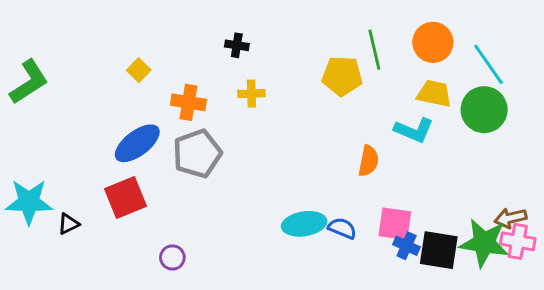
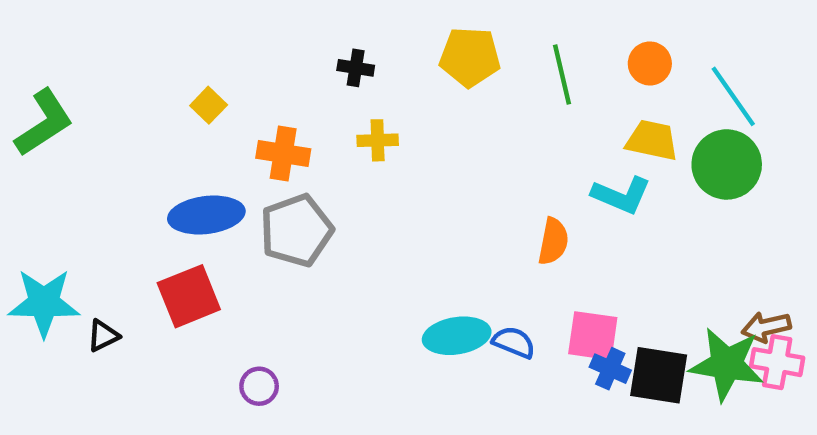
orange circle: (433, 42) -> (650, 63), size x0.7
yellow pentagon: (342, 76) -> (470, 57), moved
blue ellipse: (137, 143) -> (206, 215), turned 30

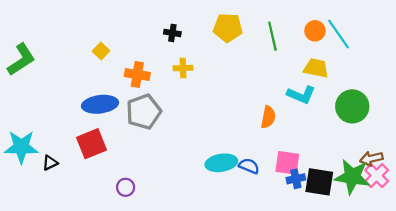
cyan line: (733, 96) -> (338, 34), moved
green circle: (727, 164) -> (352, 106), moved
pink cross: (777, 362) -> (377, 176), turned 35
blue cross: (610, 369) -> (296, 179), turned -36

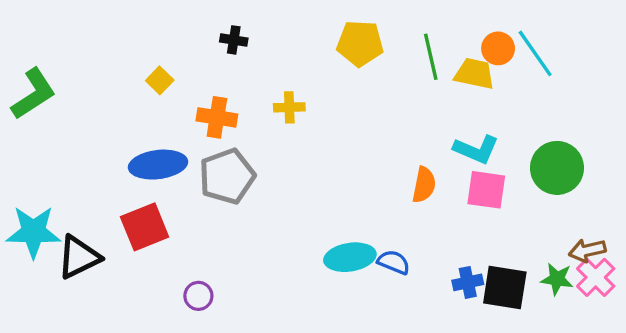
black cross: (172, 33) -> (234, 40), moved
yellow trapezoid: (316, 68) -> (474, 74), moved
black triangle: (50, 163) -> (79, 257), size x1.8
pink square: (287, 163) -> (486, 190), moved
green star: (352, 177) -> (557, 279), size x0.6

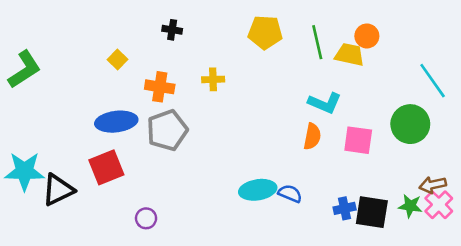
cyan line: (535, 53) -> (433, 81), moved
cyan L-shape: (476, 149) -> (325, 103), moved

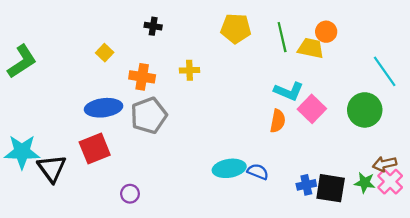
pink square: (358, 140) -> (312, 109), moved, turned 36
black triangle: (58, 190) -> (52, 168), turned -40

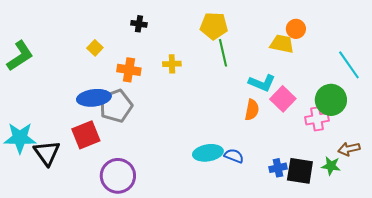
green line: (282, 37) -> (223, 53), moved
gray pentagon: (149, 115) -> (116, 106), moved
pink cross: (390, 182) -> (317, 119), moved, turned 35
purple circle: (130, 194) -> (118, 176), size x2.0

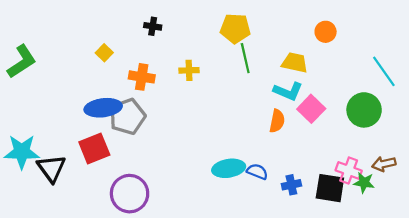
yellow trapezoid: (282, 44) -> (295, 63), moved
pink cross: (317, 119) -> (349, 170), moved, turned 30
blue cross: (278, 168) -> (291, 185), moved

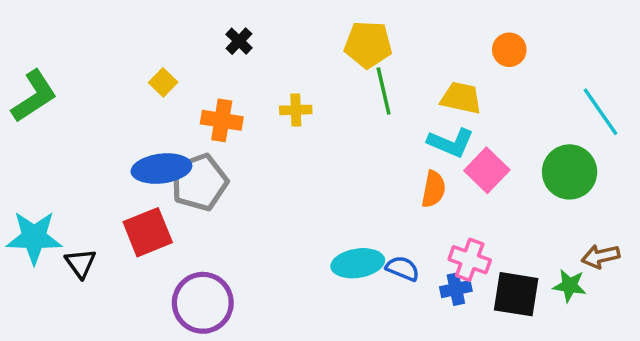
black cross: (153, 26) -> (239, 41), turned 35
black triangle: (51, 168) -> (81, 263), size x0.7
pink cross: (349, 170) -> (470, 260), moved

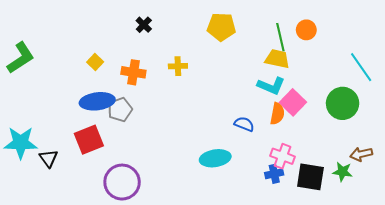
yellow square: (163, 82) -> (95, 62), moved
green line: (384, 91) -> (280, 37), moved
gray pentagon: (199, 182) -> (120, 110), size x0.7
orange semicircle: (434, 189) -> (277, 114), moved
blue semicircle: (403, 268) -> (244, 124), moved

